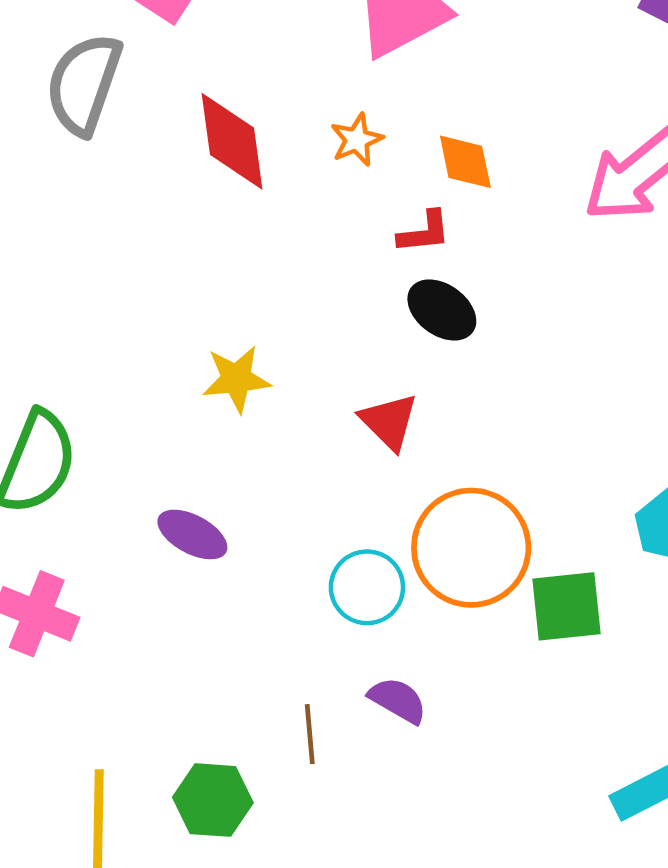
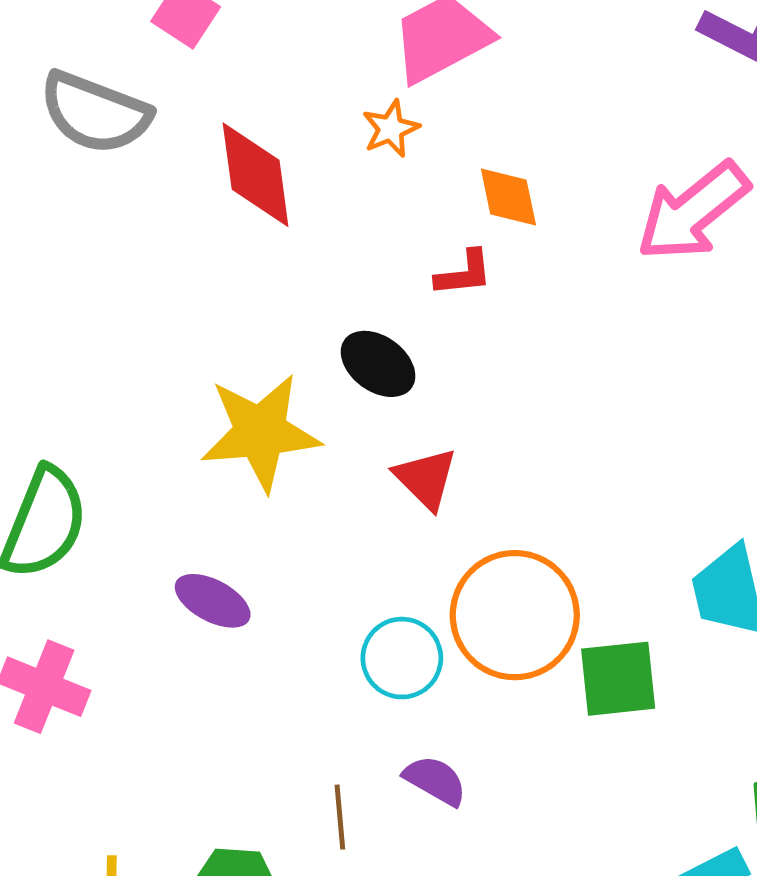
gray semicircle: (84, 84) -> (95, 113), turned -88
orange star: (357, 140) -> (391, 129), moved
black ellipse: (442, 310) -> (378, 364), moved
yellow star: (236, 379) -> (260, 432), size x1.6

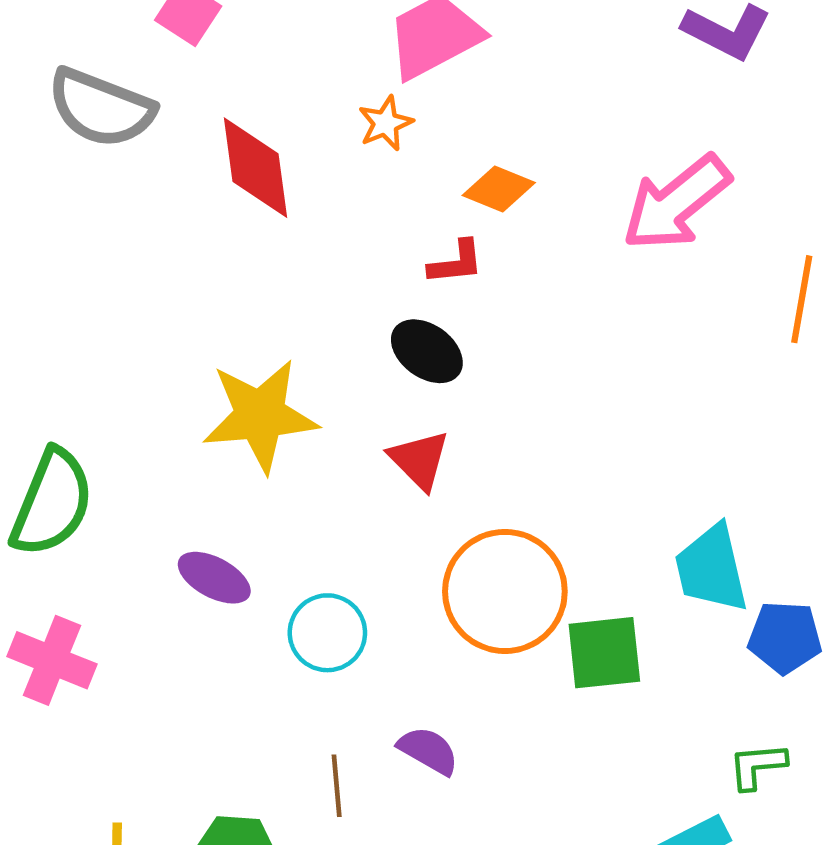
orange diamond: (508, 197) -> (499, 189), turned -56
black ellipse: (378, 364) -> (427, 351), moved
cyan circle: (402, 658) -> (327, 633), moved

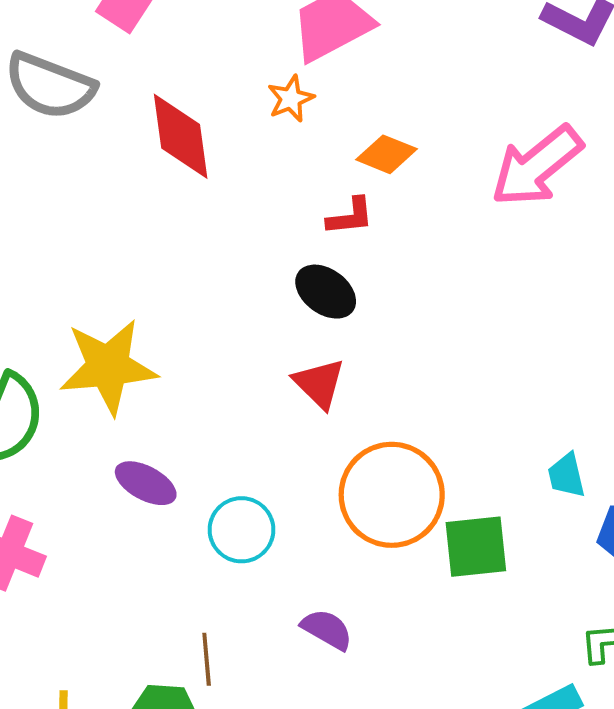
yellow star: (260, 415) -> (108, 367), moved
cyan trapezoid: (711, 569) -> (566, 475), size x0.6
brown line: (337, 786) -> (207, 659), moved

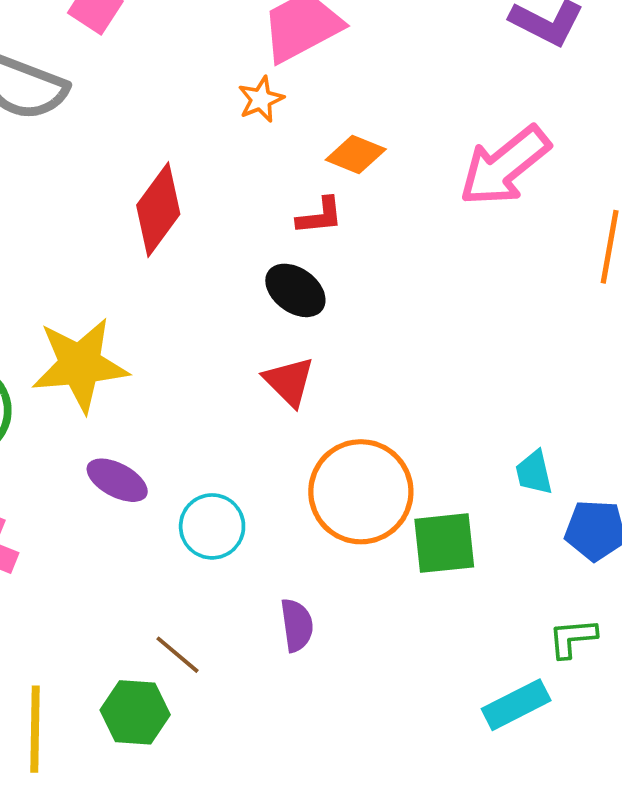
red diamond: (181, 136) -> (158, 210), moved, turned 44
purple semicircle: (327, 629) -> (297, 625), turned 52
brown line: (207, 659) -> (177, 655), turned -45

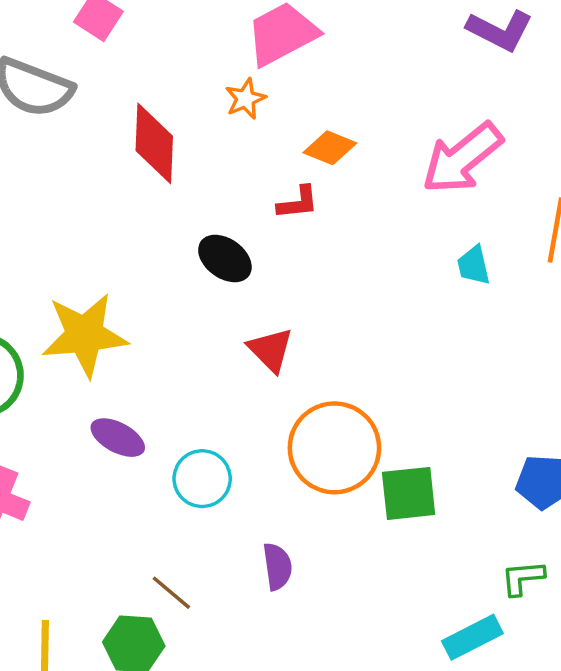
red diamond: (158, 210) -> (154, 143), moved, turned -34
black ellipse: (295, 290) -> (225, 258), moved
cyan trapezoid: (534, 473) -> (474, 265), moved

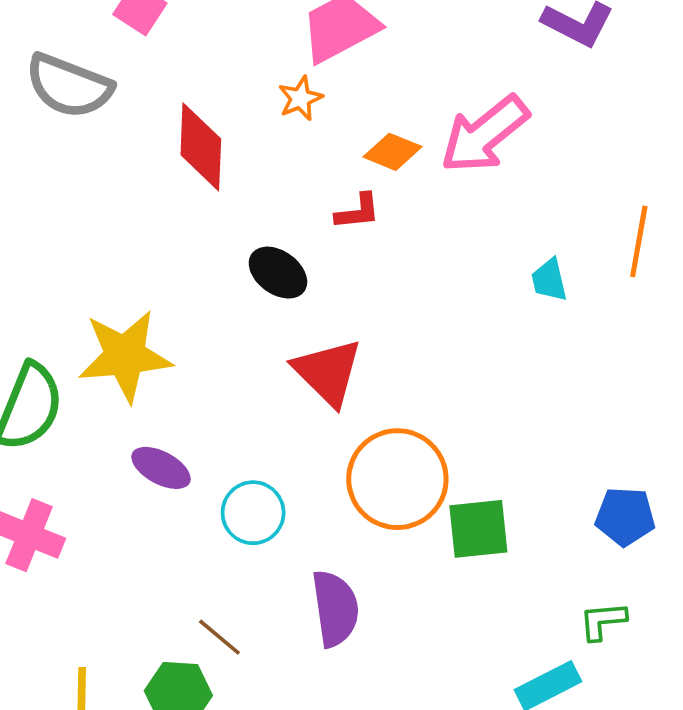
pink arrow: (462, 158) -> (485, 134), moved
red triangle: (271, 350) -> (328, 372), size x1.4
purple semicircle: (277, 566) -> (335, 609), size x1.5

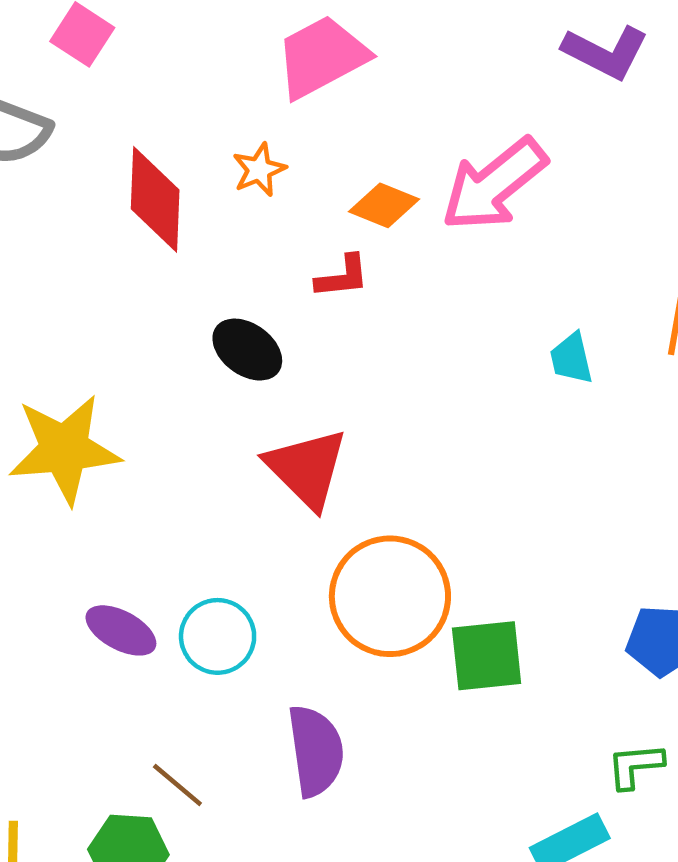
orange star: (300, 98) -> (259, 170), moved
purple ellipse: (161, 468) -> (121, 630), moved

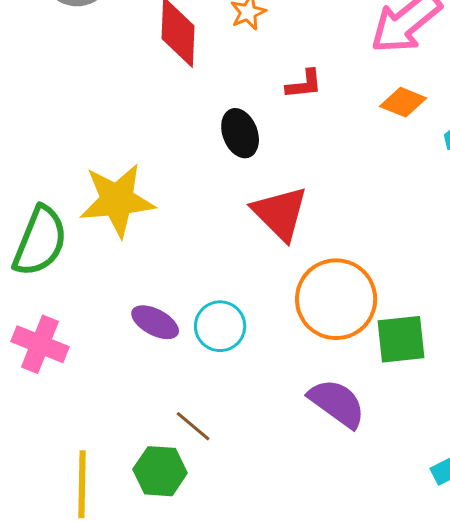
orange diamond: (384, 205) -> (403, 102), moved
black ellipse: (247, 350) -> (240, 133), turned 33
purple semicircle: (316, 751) -> (337, 403), moved, turned -46

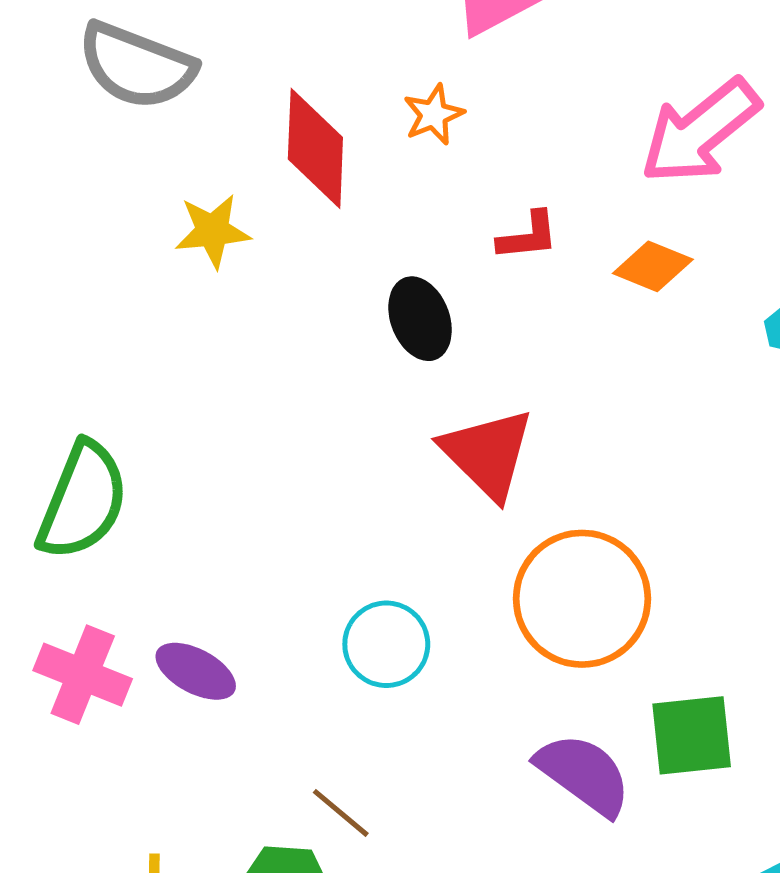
orange diamond: (403, 102) -> (653, 266), moved
yellow star: (117, 200) -> (213, 231), moved, size x0.6
purple ellipse: (155, 322) -> (196, 671), moved
green square: (401, 339) -> (692, 735), moved

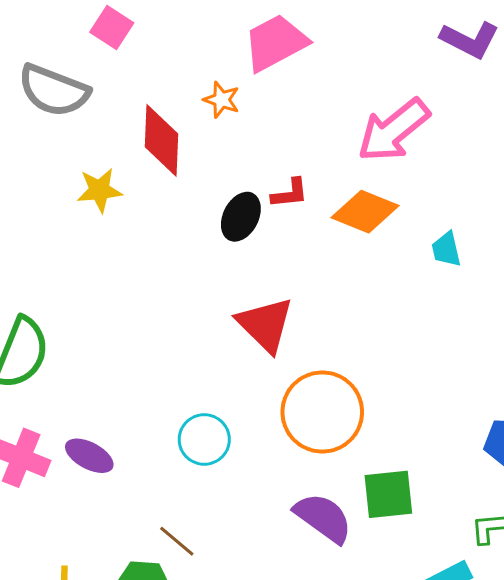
orange star: (434, 115) -> (222, 100), moved, turned -30
orange diamond: (653, 266) -> (365, 212), size x1.4
black ellipse: (420, 319) -> (241, 217), moved, turned 48

